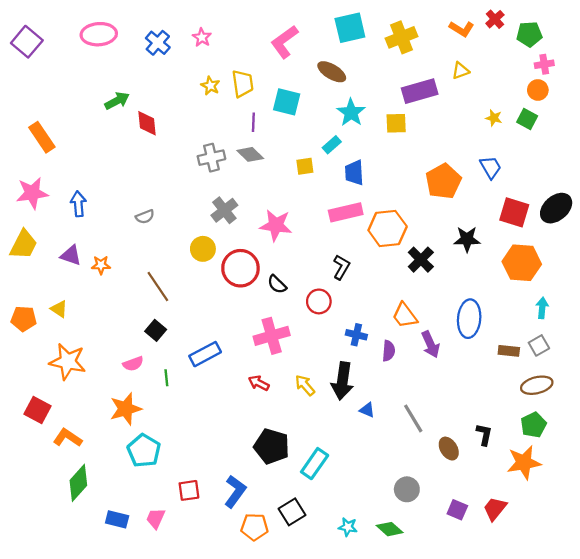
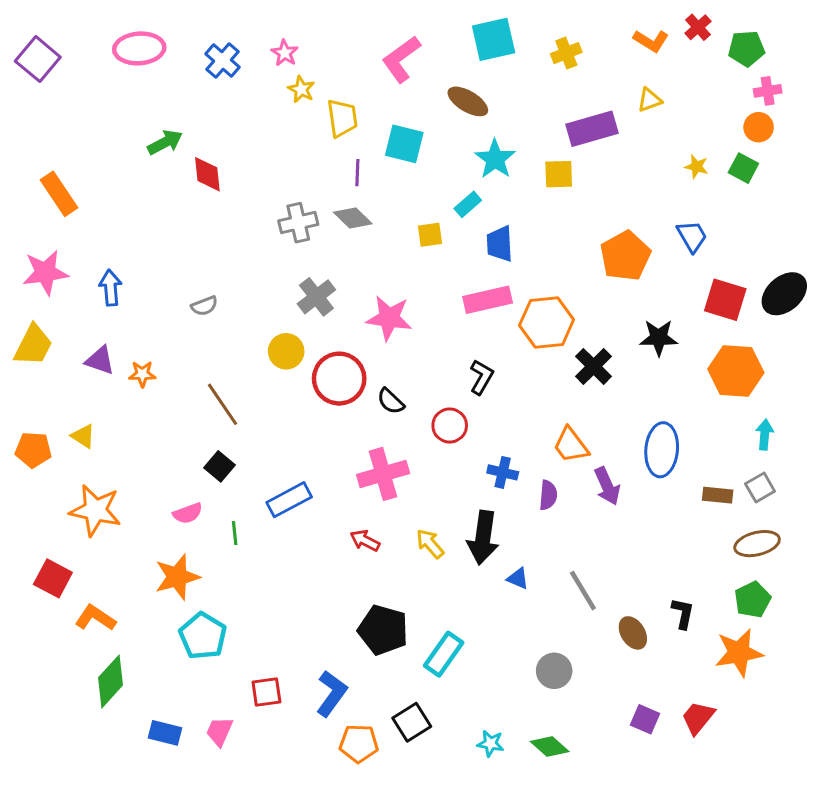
yellow cross: (401, 37) -> (566, 53), size x0.7
yellow star: (210, 86) -> (301, 89), moved
gray circle: (407, 489) -> (554, 671), moved

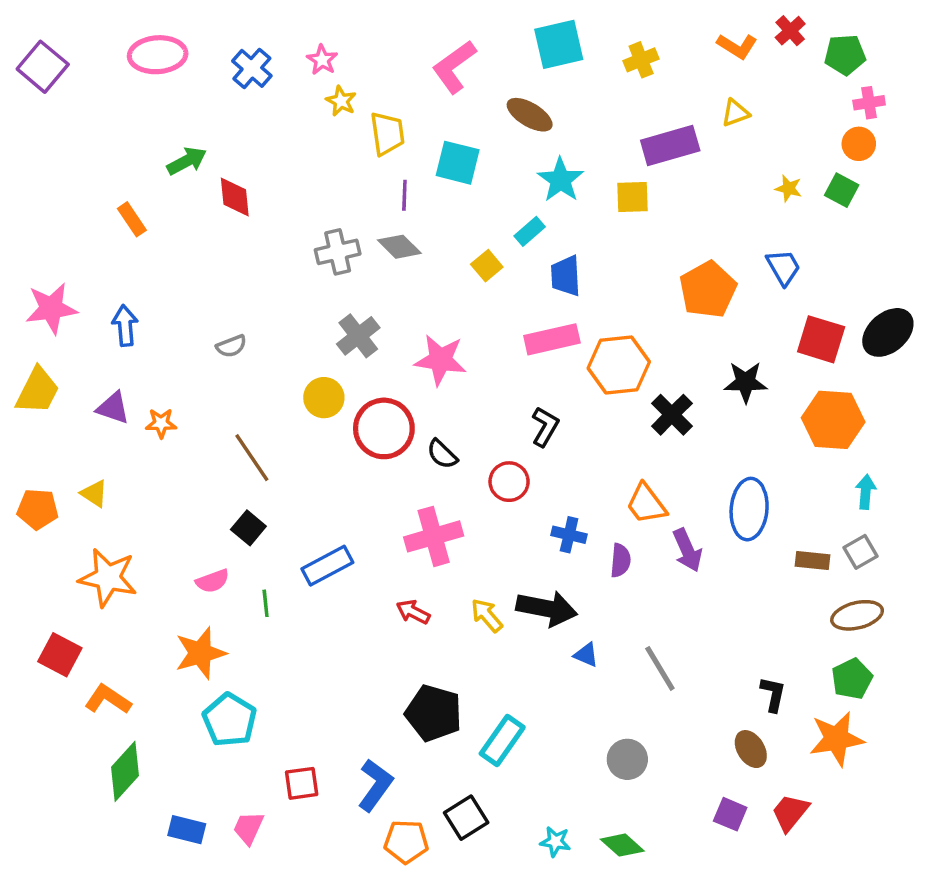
orange rectangle: (59, 194) -> (132, 219), moved, size x0.7
yellow square: (430, 235) -> (487, 266), turned -32
black arrow: (483, 538) -> (547, 608), turned -87
brown ellipse: (633, 633) -> (751, 749), moved

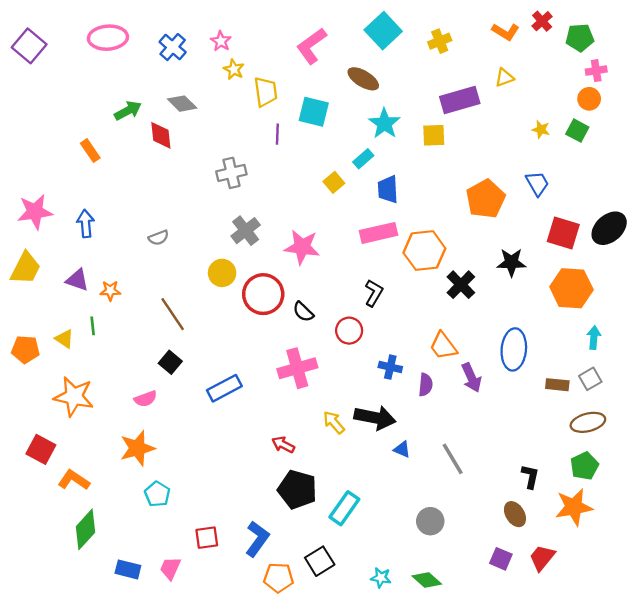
cyan square: (559, 44) -> (383, 31), turned -30
gray diamond: (399, 247) -> (182, 104), moved
green line: (266, 603) -> (93, 326), moved
red arrow: (413, 612) -> (283, 445), moved
cyan pentagon: (230, 720) -> (157, 494), size x0.7

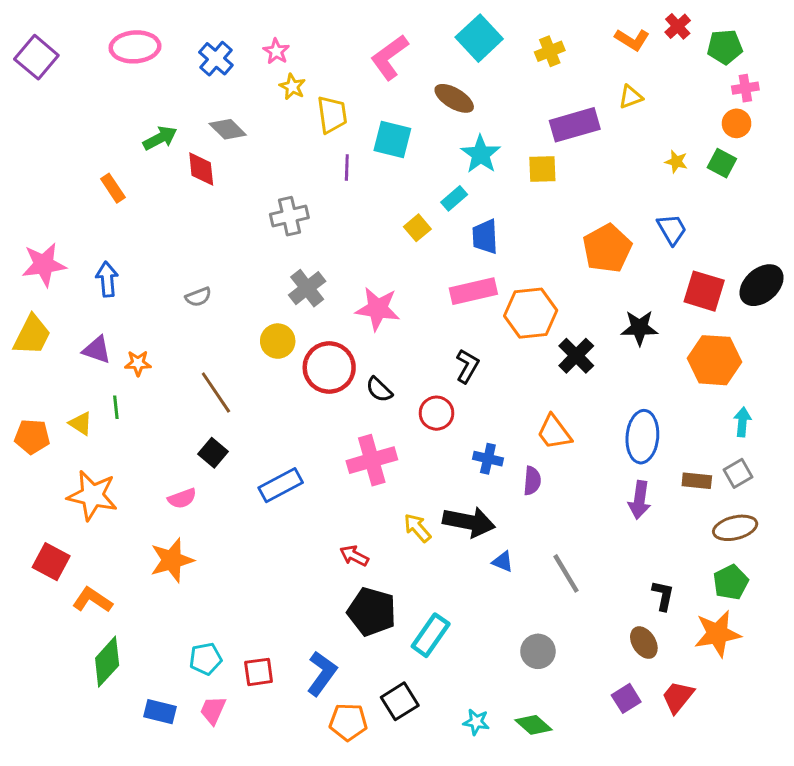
purple arrow: (471, 378) -> (639, 500), moved, turned 32
cyan pentagon: (157, 494) -> (206, 659), moved, turned 30
purple square: (501, 559) -> (626, 698), turned 35

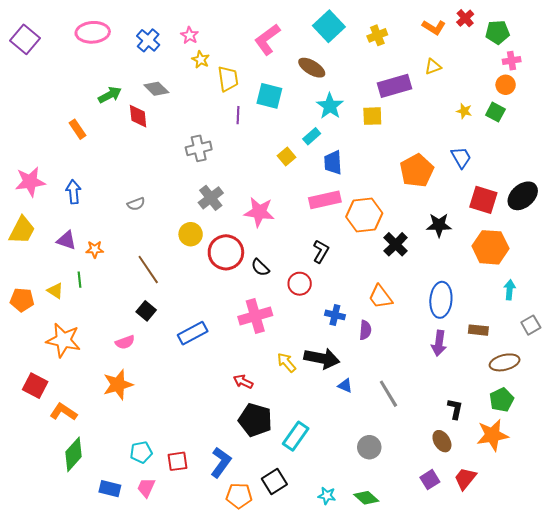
gray square: (738, 473) -> (531, 325), moved

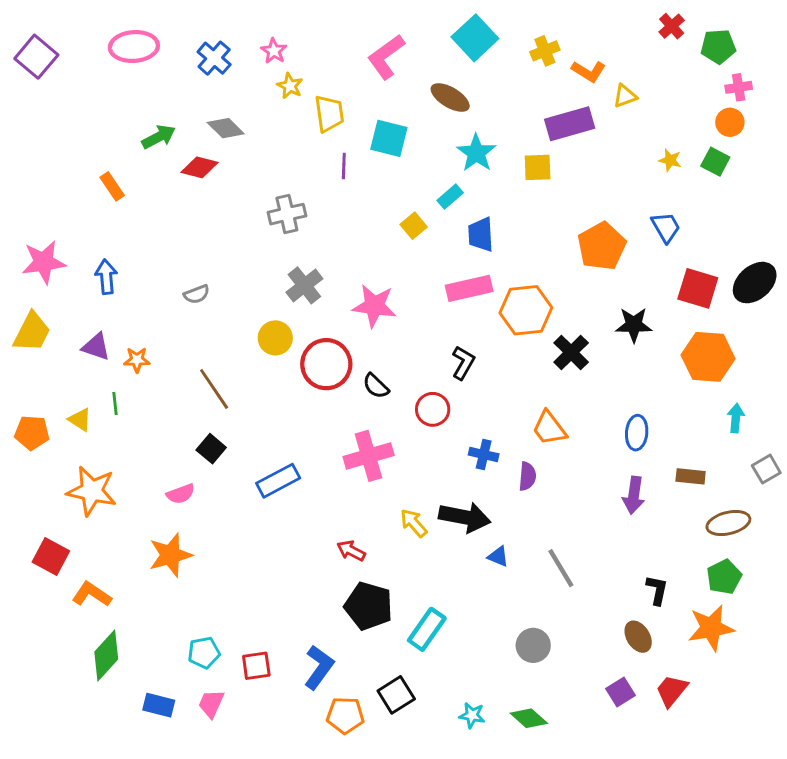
orange L-shape: (434, 27) -> (589, 71), moved
red diamond: (138, 116) -> (200, 167), turned -70
blue ellipse: (441, 300) -> (637, 433), size x0.7

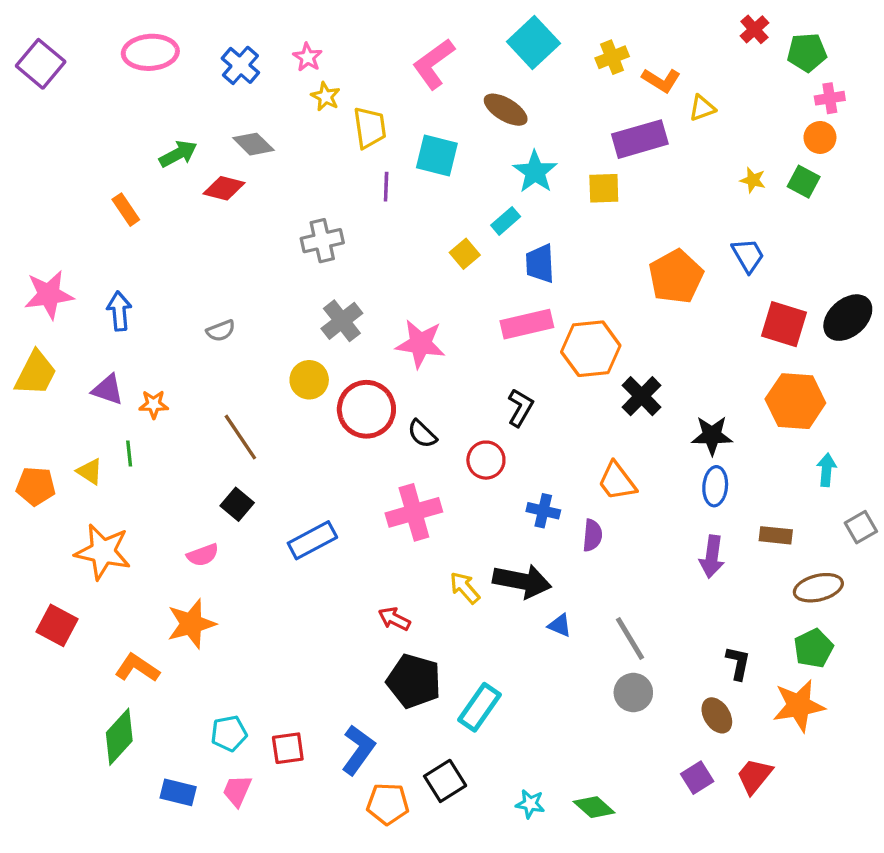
black star: (634, 325) -> (712, 435), moved
orange L-shape: (92, 594) -> (137, 668), moved
gray circle: (533, 645) -> (633, 693), moved

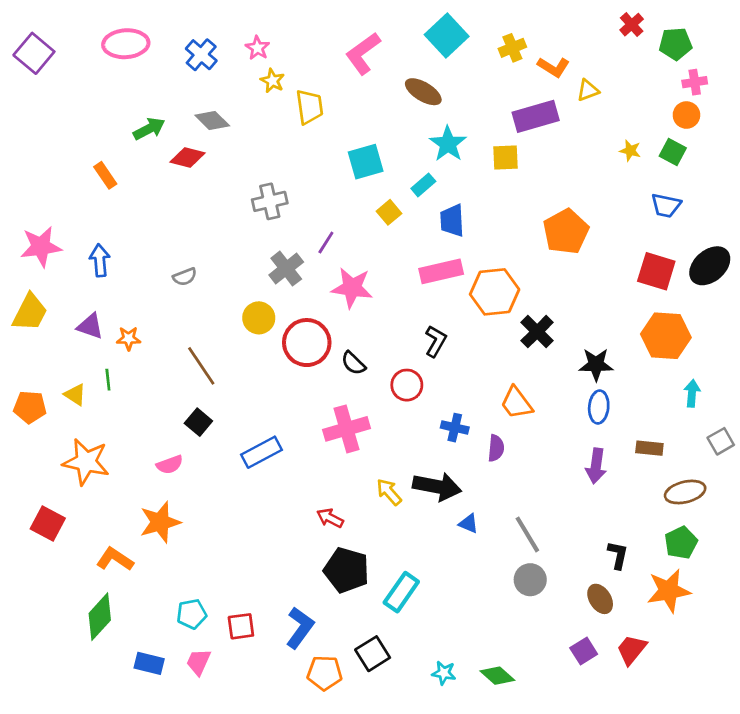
cyan square: (437, 155) -> (366, 162), moved, turned -30
purple line: (386, 187) -> (326, 242), moved, turned 30
blue trapezoid: (748, 255) -> (666, 205), moved, turned 132

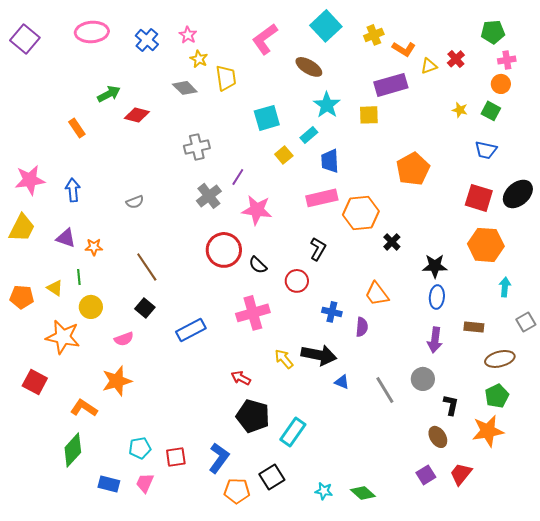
red cross: (632, 25) -> (456, 59), moved
gray diamond: (212, 120) -> (185, 88), moved
yellow circle: (259, 318) -> (91, 307), moved
black cross: (537, 332) -> (392, 242), size x0.7
gray circle: (530, 580) -> (423, 379), moved

